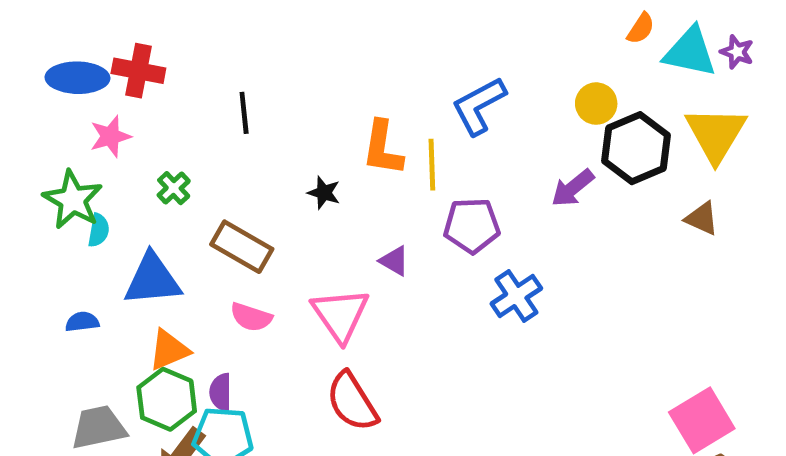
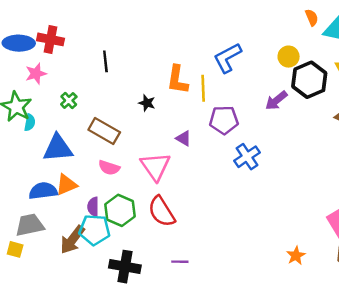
orange semicircle: (641, 28) -> (312, 17), turned -56
blue semicircle: (82, 322) -> (43, 191), moved, size x1.6
green hexagon: (167, 399) -> (120, 210), moved

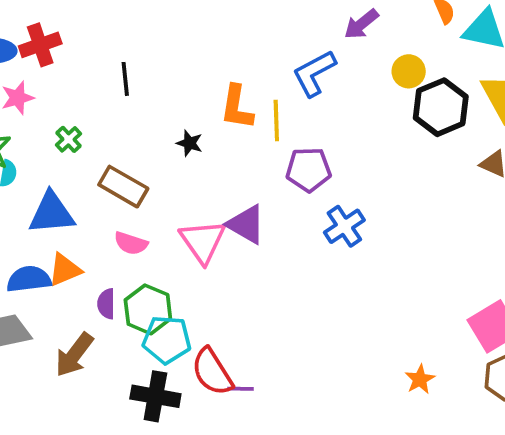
red cross: (50, 39) -> (40, 45), turned -30
purple arrow: (276, 100) -> (361, 24), moved
purple triangle: (184, 138) -> (246, 224), moved, size x1.6
red semicircle: (162, 212) -> (212, 372), moved
cyan pentagon: (94, 230) -> (167, 340), moved

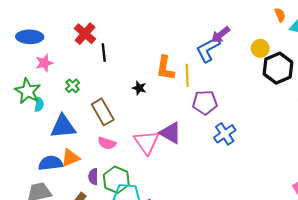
purple arrow: (361, 24) -> (221, 35), moved
red cross: (40, 45) -> (85, 34), moved, turned -30
brown rectangle: (123, 187) -> (103, 112), turned 30

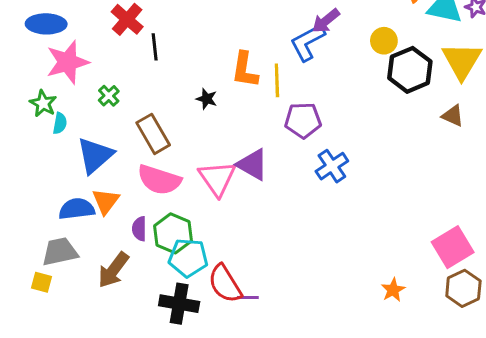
pink star: (44, 63) -> (68, 62), size x1.6
green star: (28, 91) -> (43, 103), size x0.7
blue triangle: (63, 127) -> (95, 155), turned -36
pink semicircle: (107, 143) -> (159, 180), size x1.6
orange triangle: (70, 158) -> (106, 201), turned -30

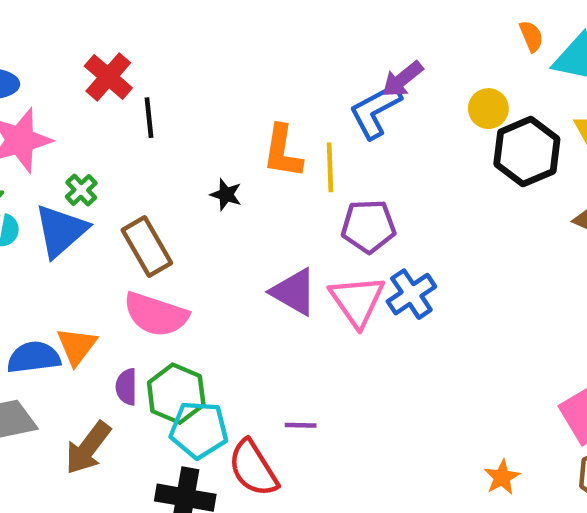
blue triangle: (95, 155) -> (61, 231), moved
pink triangle: (217, 178) -> (357, 301), moved
purple line: (248, 298) -> (301, 425), moved

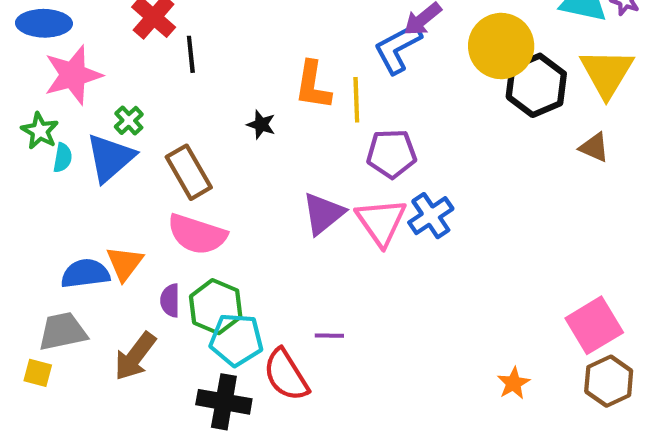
yellow circle: (488, 109) -> (501, 46), size x1.8
purple triangle: (294, 292) -> (323, 214), turned 51

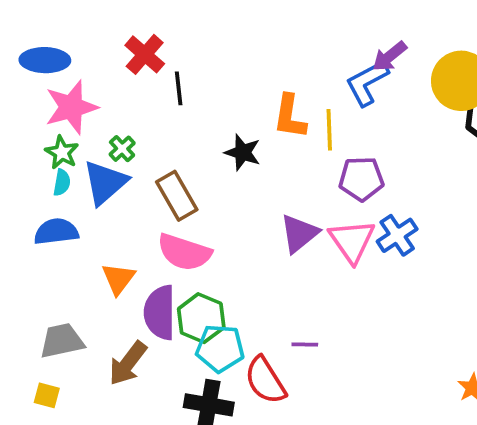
black star: (261, 125) -> (243, 152), size x1.4
green star: (40, 131) -> (62, 152), moved
blue semicircle: (85, 274) -> (56, 232), moved
purple semicircle: (170, 300) -> (160, 313), size x1.8
yellow square: (38, 373) -> (47, 395), moved

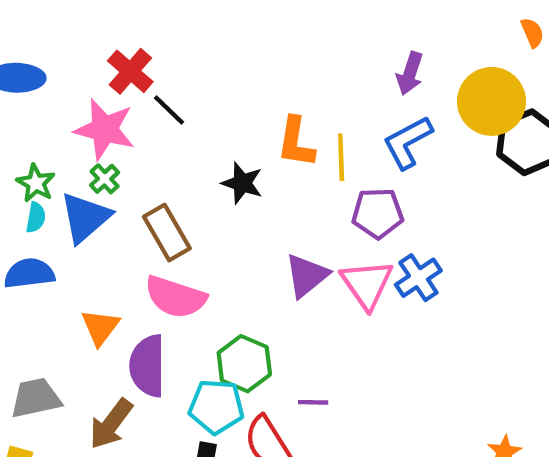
purple arrow: (390, 56) -> (410, 73), turned -33
blue L-shape: (367, 83) -> (408, 142), moved
black line: (179, 88) -> (169, 110), turned -40
pink star: (71, 107) -> (105, 129), moved, turned 30
green hexagon: (201, 318) -> (244, 364), moved

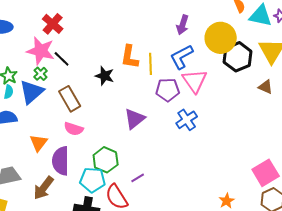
black line: (169, 110) -> (62, 59), moved
pink triangle: (367, 284) -> (195, 81), moved
pink semicircle: (176, 297) -> (74, 129), size x0.7
purple line: (313, 402) -> (138, 178), turned -32

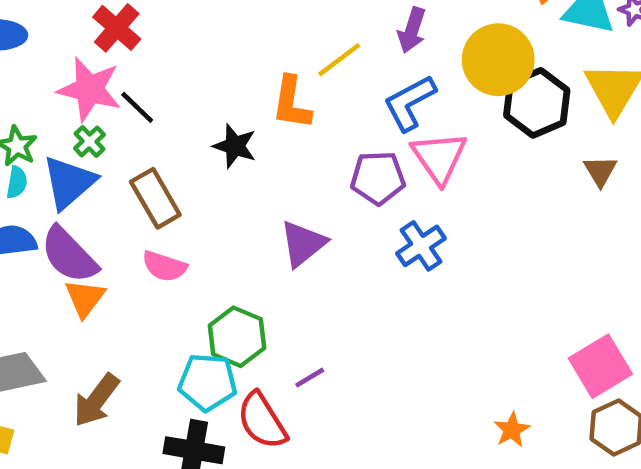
yellow line: (151, 64) -> (339, 60), moved, turned 55
brown triangle: (266, 87) -> (600, 171), turned 35
purple semicircle: (61, 161) -> (69, 255), moved, turned -44

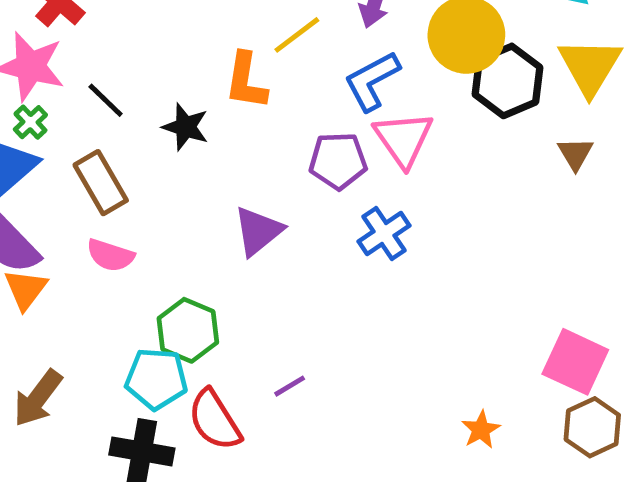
black line: (137, 107) -> (106, 100), moved
pink square: (600, 366) -> (575, 362), turned -34
purple line: (310, 378) -> (290, 386), moved

